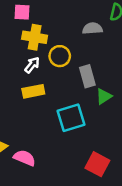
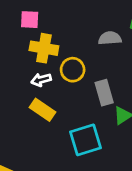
white arrow: (32, 65) -> (41, 80), turned -144
yellow rectangle: (33, 91) -> (43, 110), turned 45

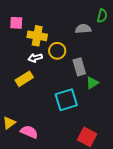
pink square: (30, 20) -> (16, 23), moved
yellow rectangle: (43, 110) -> (24, 79), moved, turned -66

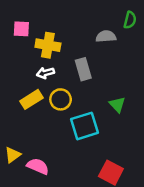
yellow circle: (57, 51) -> (61, 99), moved
gray rectangle: (79, 67) -> (83, 69), moved
green triangle: (92, 83) -> (117, 104), turned -40

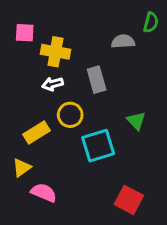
yellow rectangle: (32, 99) -> (36, 132), moved
yellow triangle: (13, 155) -> (22, 168), moved

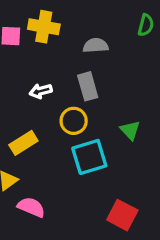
gray semicircle: (123, 41) -> (96, 46), moved
yellow cross: (56, 52) -> (44, 27), moved
yellow circle: (70, 115) -> (74, 121), moved

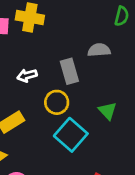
gray semicircle: (96, 46) -> (99, 50), moved
cyan square: (89, 157) -> (71, 135), turned -32

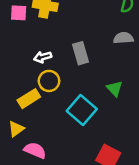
gray semicircle: (99, 50) -> (123, 38), moved
yellow circle: (57, 102) -> (49, 81), moved

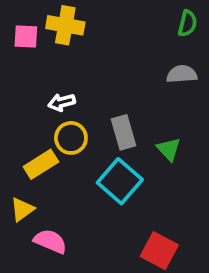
gray rectangle: (81, 53) -> (124, 132), moved

